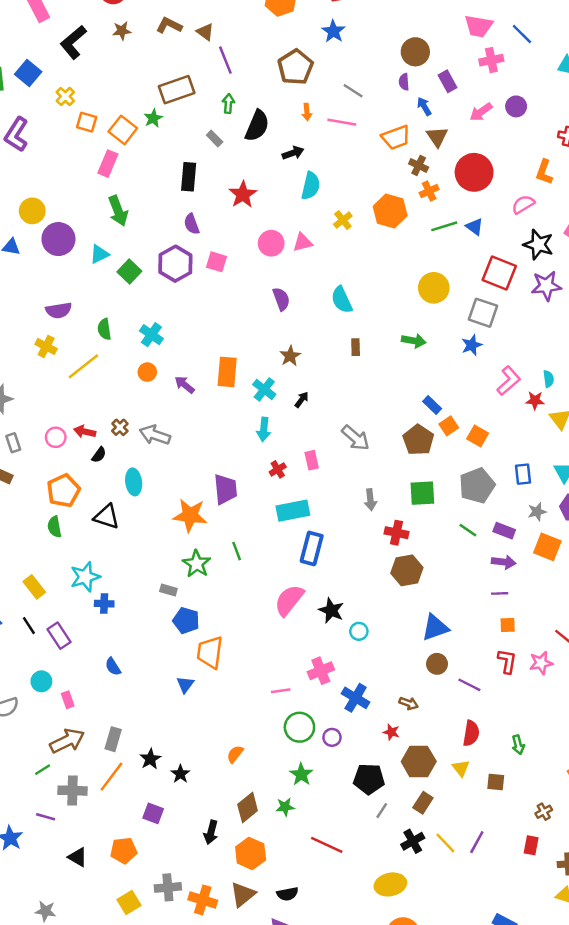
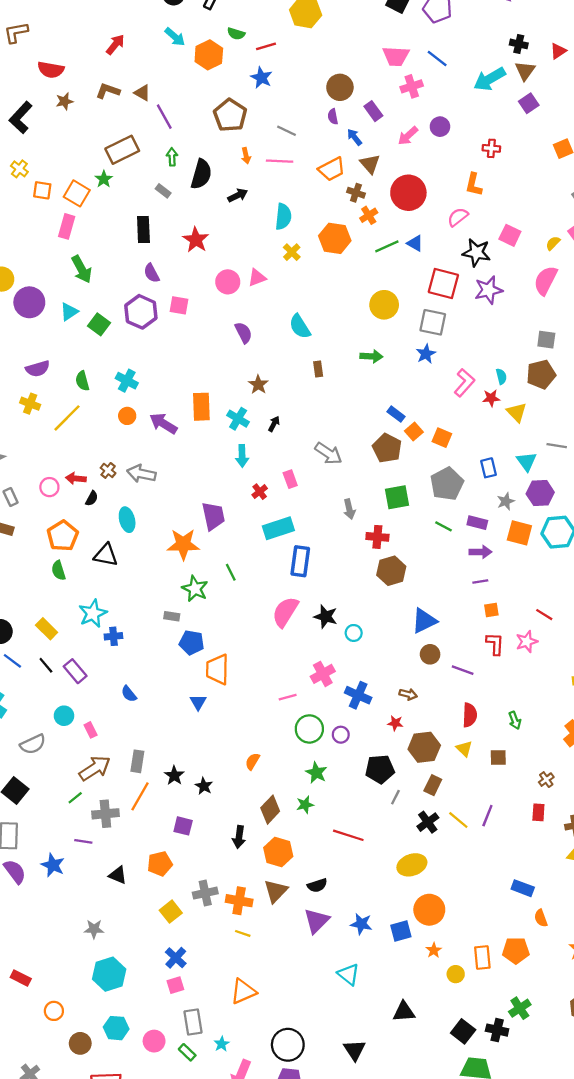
cyan semicircle: (311, 186) -> (283, 217), moved
purple arrow: (185, 385) -> (163, 423), size x1.4

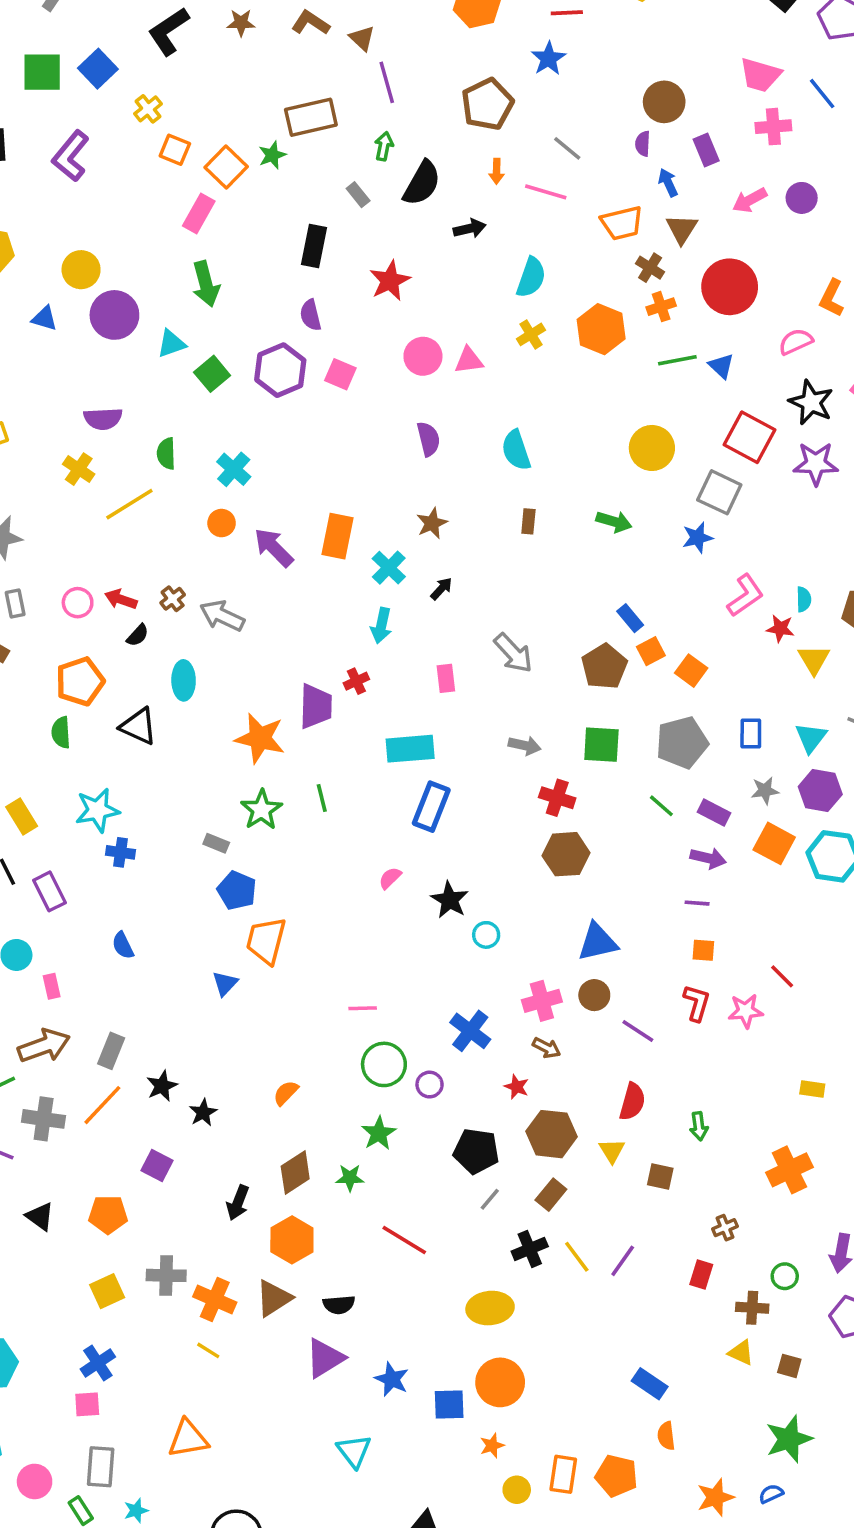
red cross: (260, 492) -> (356, 681), moved
gray arrow: (349, 509) -> (525, 745), turned -78
pink semicircle: (285, 612) -> (390, 878), size x0.5
pink cross: (323, 674) -> (542, 1001), moved

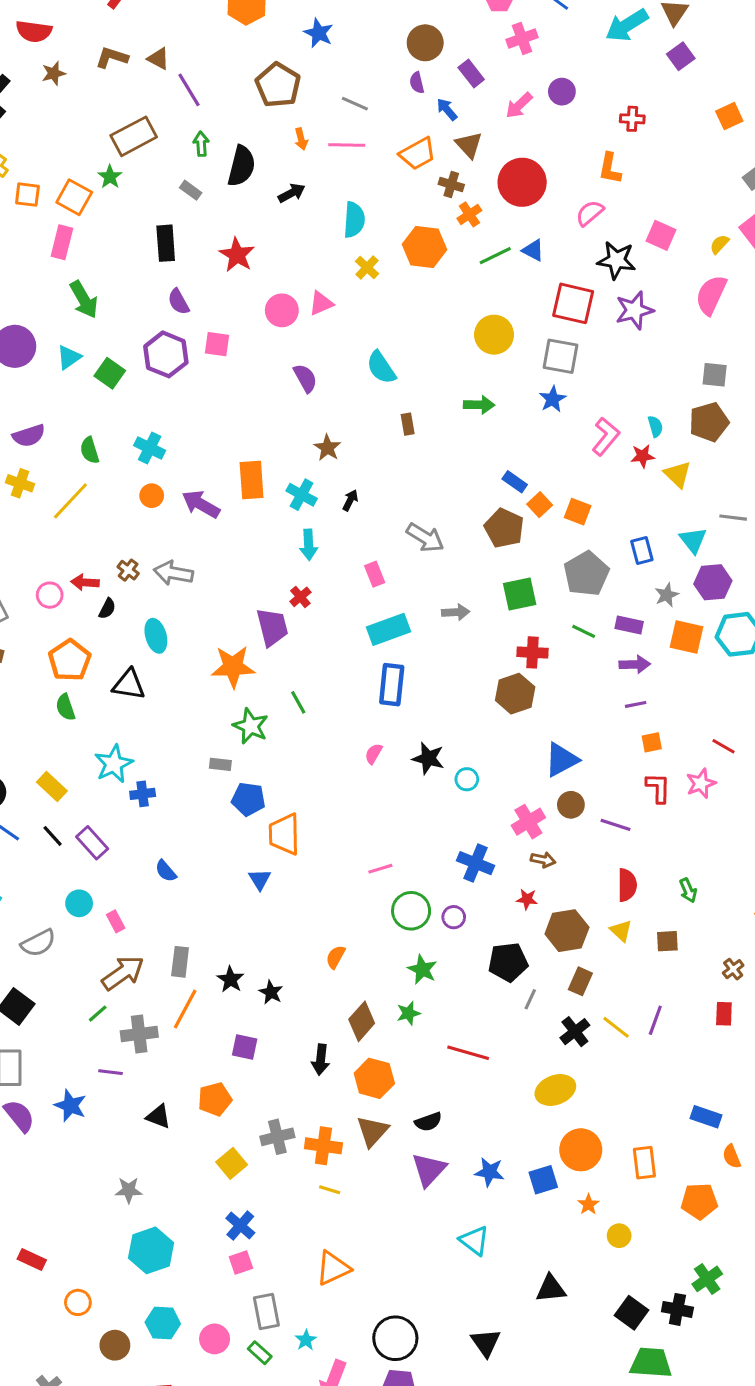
cyan rectangle: (410, 749) -> (389, 629), moved
red cross: (557, 798) -> (532, 652), moved
orange rectangle: (563, 1474) -> (644, 1163), moved

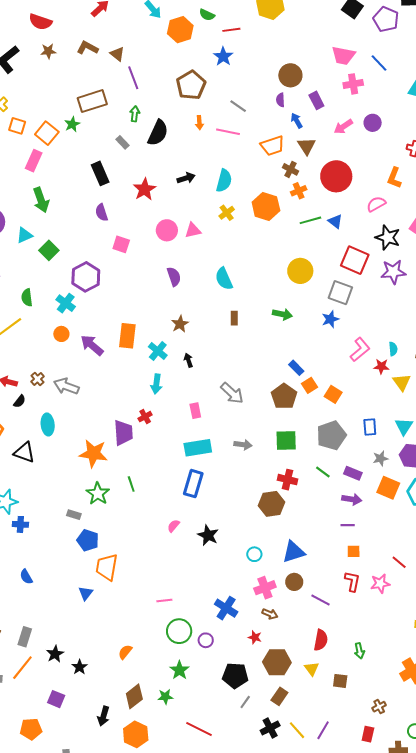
black arrow: (292, 193) -> (186, 178), moved
black rectangle: (166, 243) -> (100, 173), turned -30
purple hexagon: (166, 354) -> (86, 277), moved
black arrow: (350, 500) -> (188, 360), turned -56
cyan circle: (467, 779) -> (254, 554), moved

